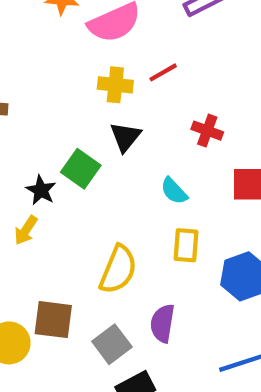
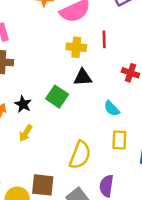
red line: (163, 72) -> (104, 39), turned -60
black triangle: (125, 137) -> (83, 77), turned 48
black star: (41, 190) -> (23, 104), moved

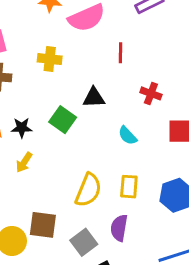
yellow cross: (76, 47) -> (50, 59), moved
black star: (23, 104) -> (22, 128), turned -30
yellow rectangle: (119, 140) -> (129, 187), moved

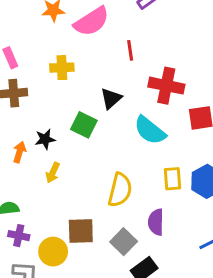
red cross: (151, 93) -> (166, 86), size x1.6
black triangle: (94, 98) -> (111, 98), turned -30
cyan semicircle: (128, 136) -> (150, 130), size x1.6
yellow rectangle: (129, 187) -> (173, 179), moved

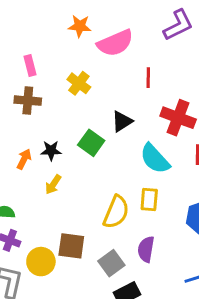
yellow cross: (62, 68) -> (79, 83), turned 30
yellow rectangle: (173, 179) -> (149, 200), moved

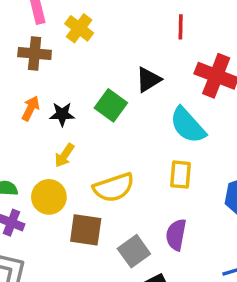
yellow cross: (79, 83) -> (79, 28), moved
orange arrow: (24, 159) -> (31, 108), moved
yellow semicircle: (116, 212) -> (114, 187), moved, turned 48
yellow circle: (41, 262) -> (49, 197), moved

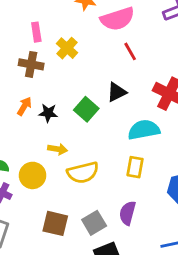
red line: (181, 27) -> (130, 51), moved, turned -36
cyan semicircle: (188, 125) -> (144, 130), turned 116
yellow arrow: (64, 155) -> (58, 149), moved, turned -120
brown square: (86, 230) -> (55, 223), moved

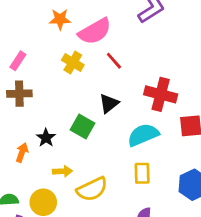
pink rectangle: (36, 32) -> (18, 61), turned 54
yellow cross: (67, 48) -> (73, 62), moved
orange arrow: (24, 106) -> (22, 152), moved
black star: (48, 113) -> (46, 138), turned -30

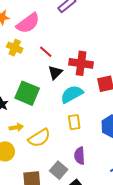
red line: (114, 61) -> (46, 52), moved
black triangle: (109, 103) -> (55, 73), moved
green square: (82, 127) -> (27, 93), size x1.4

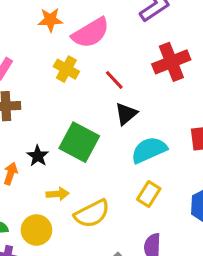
red cross: (81, 63) -> (171, 62), moved, turned -35
yellow rectangle: (74, 122) -> (149, 194), turned 35

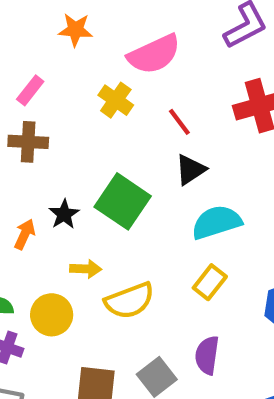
orange star: (50, 20) -> (75, 30), moved

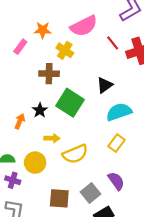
orange star: (75, 30) -> (43, 30), moved
red line: (179, 122) -> (113, 43), moved
brown cross: (28, 142) -> (49, 74), moved
purple semicircle: (207, 355) -> (116, 181), turned 138

